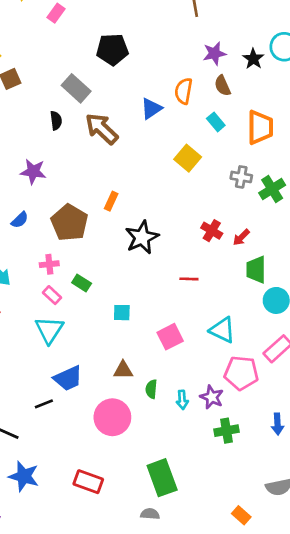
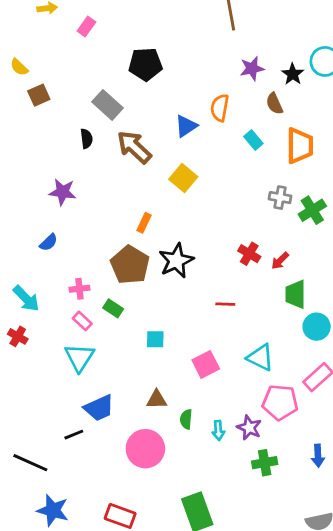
brown semicircle: (222, 86) -> (274, 104), moved
yellow square: (188, 158) -> (183, 178), moved
brown pentagon: (69, 223) -> (130, 265), moved

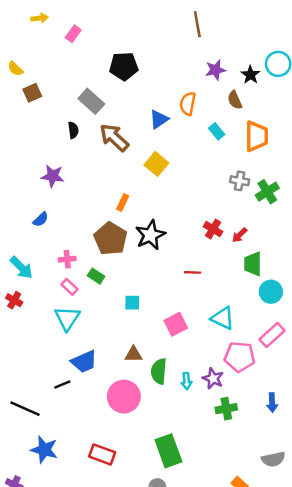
green semicircle: (186, 419) -> (159, 371), size x1.5

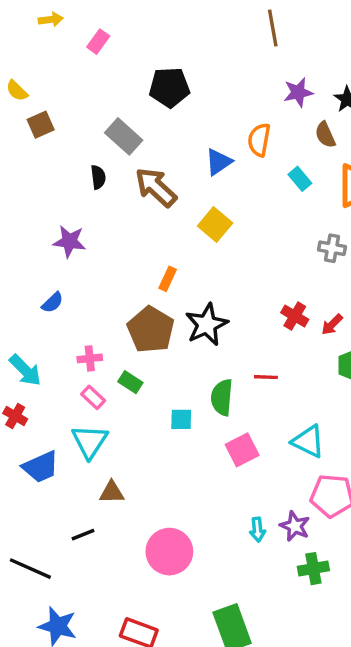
brown triangle: (133, 354) -> (112, 492), moved
blue trapezoid: (84, 362) -> (41, 467), moved
green semicircle: (159, 371) -> (222, 397), moved

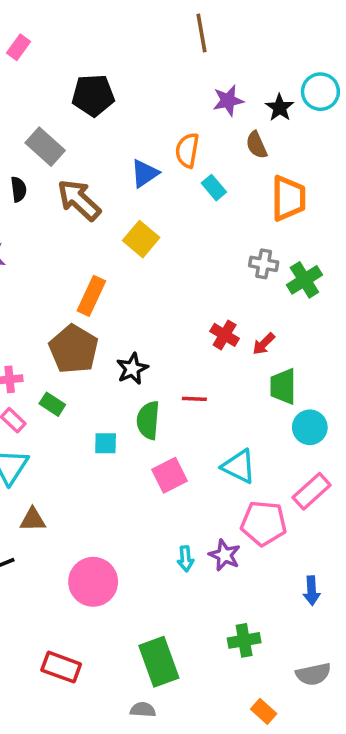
cyan rectangle: (300, 179) -> (214, 188), moved
orange rectangle: (168, 279) -> (91, 296), size x1.5
black star: (207, 325) -> (132, 369), moved, size x0.7
green cross: (313, 569) -> (244, 640), moved

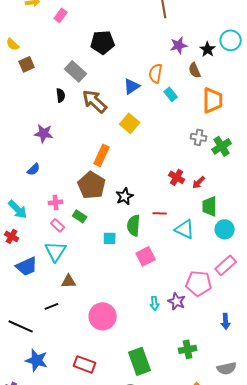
cyan triangle: (239, 466) -> (185, 229), moved

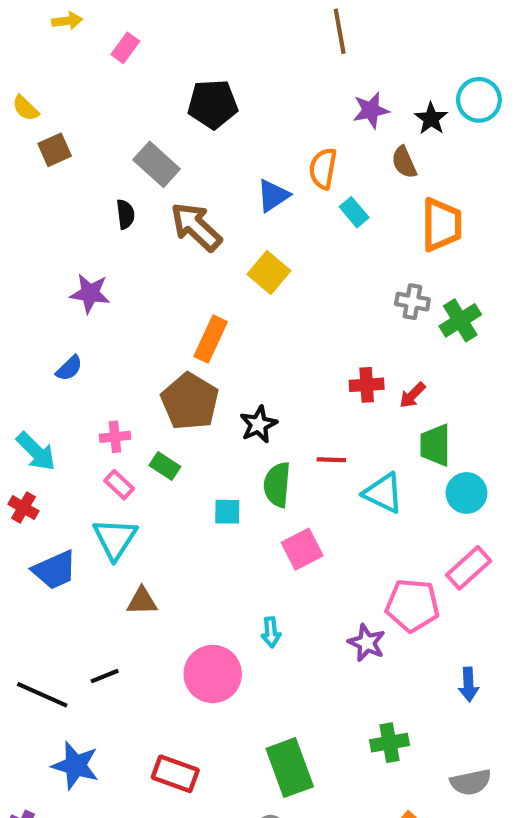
red cross: (177, 177) -> (367, 385), turned -35
cyan arrow: (155, 303) -> (271, 632), moved
black line: (52, 306) -> (105, 676), moved

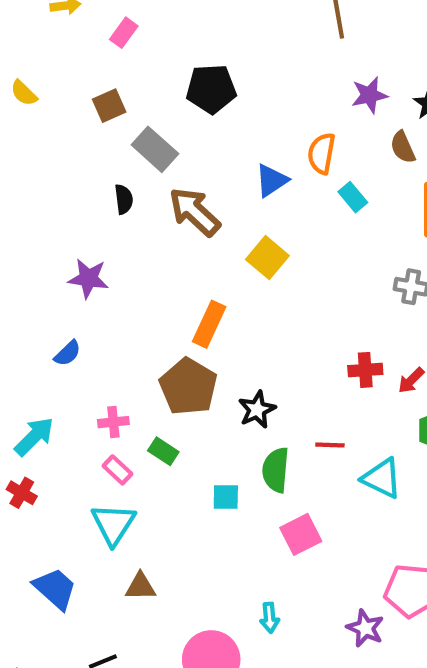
brown square: (55, 150) -> (109, 106), moved
cyan arrow: (36, 451) -> (34, 437), turned -90
blue trapezoid: (55, 570) -> (55, 589), moved, turned -114

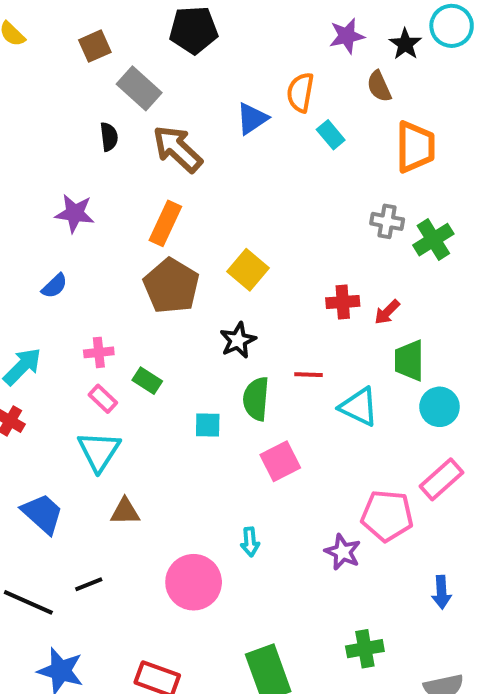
yellow square: (267, 258) -> (248, 270), moved
orange rectangle: (209, 324) -> (165, 223), moved
brown pentagon: (188, 387) -> (171, 286), moved

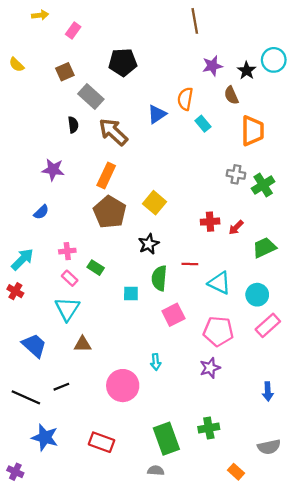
green trapezoid: (409, 360) -> (264, 248), moved, turned 65
cyan circle: (439, 407) -> (257, 295), moved
pink pentagon: (387, 516) -> (218, 331), moved
purple star: (343, 552) -> (210, 368), turned 30
green cross: (365, 649) -> (209, 428), moved

